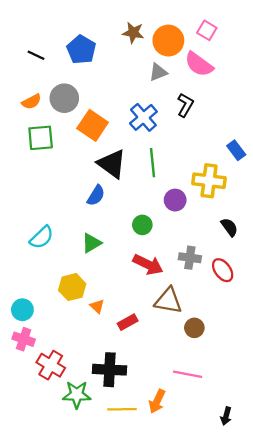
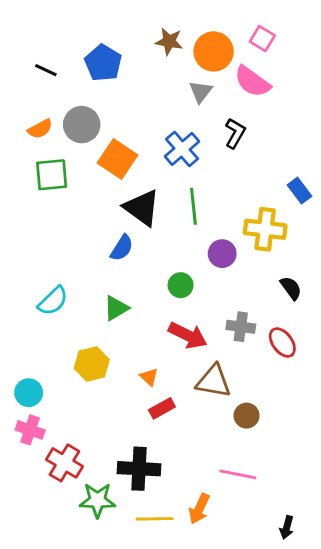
gray triangle: (158, 72) -> (201, 92), turned -30
orange triangle: (97, 306) -> (149, 377), moved

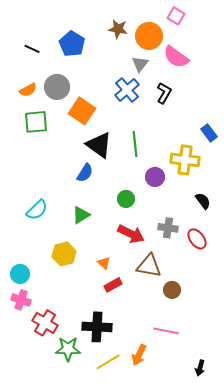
pink square: (262, 39) -> (176, 16), moved
blue cross: (182, 149) -> (127, 90), moved
yellow line: (155, 519) -> (108, 362), turned -30

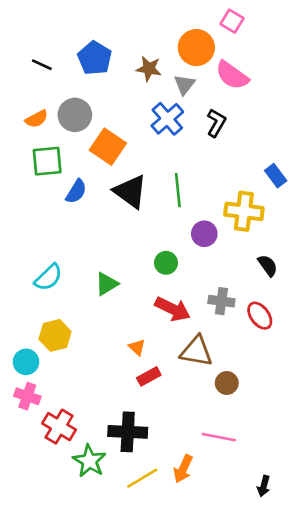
brown star: (118, 29) -> (149, 69), moved
blue semicircle: (85, 173) -> (76, 191), moved
yellow hexagon: (64, 254) -> (55, 335), moved
green star: (68, 349) -> (89, 461), turned 30

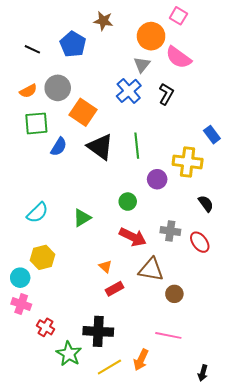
brown star: (149, 69) -> (103, 21), moved
red cross: (59, 427) -> (46, 327), size x0.7

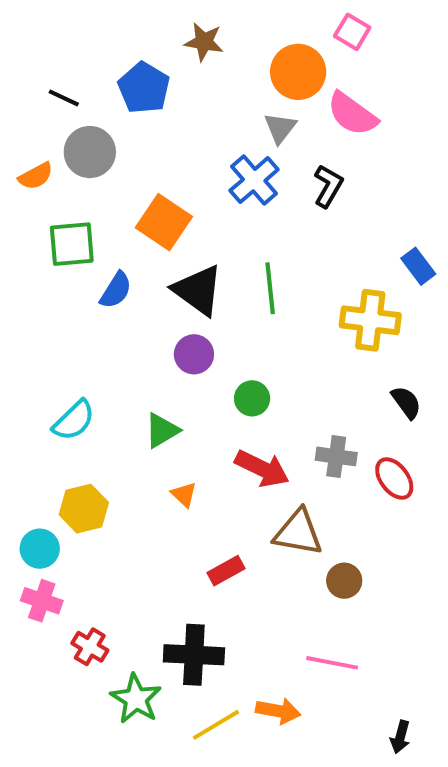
gray circle: (58, 88) -> (90, 152), moved
orange semicircle: (28, 91) -> (36, 176), moved
purple circle: (157, 179) -> (194, 354), moved
orange triangle: (105, 266) -> (184, 495), moved
orange arrow: (141, 360) -> (278, 711), turned -105

